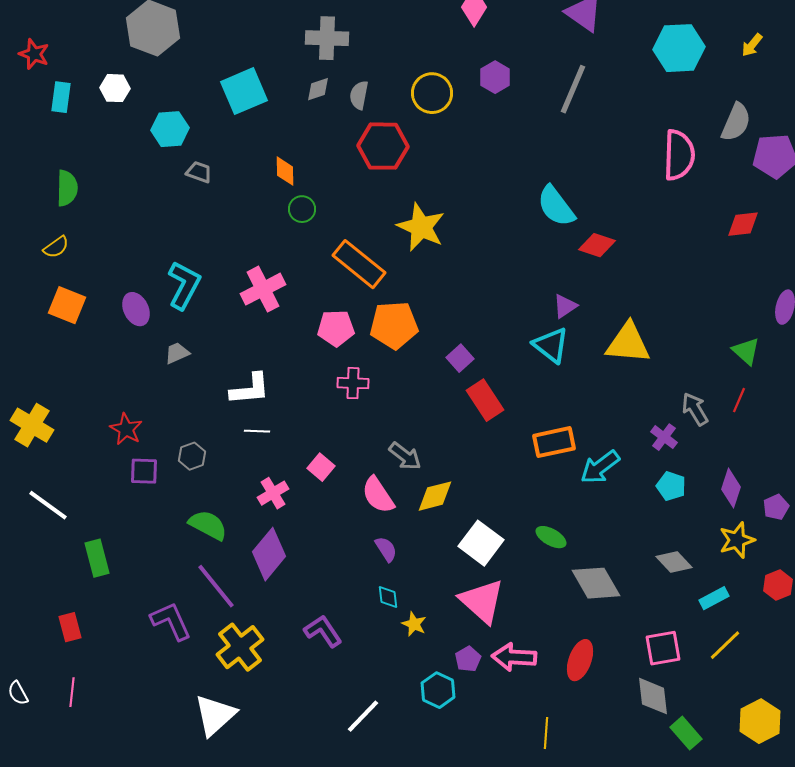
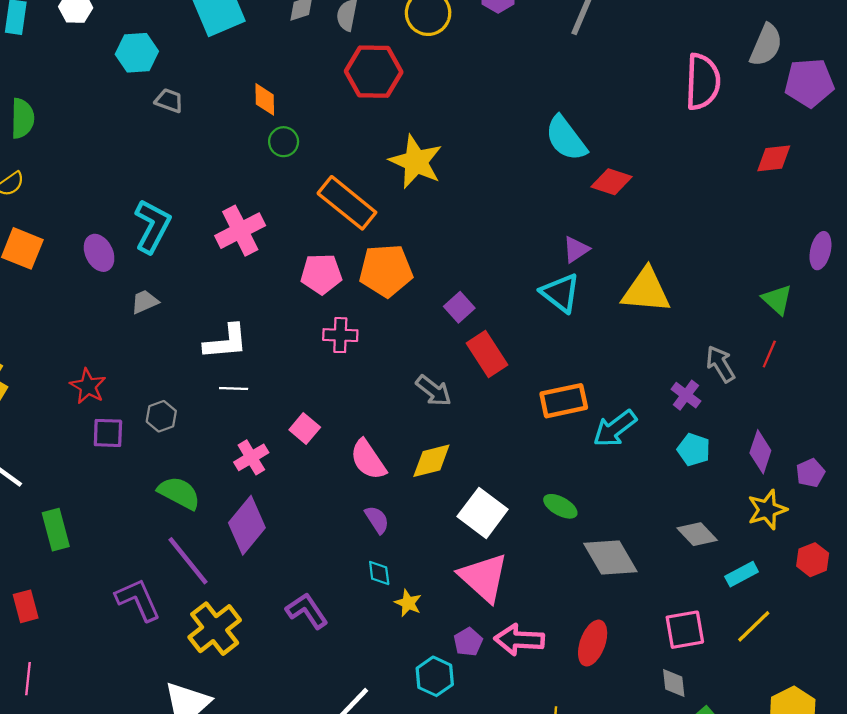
gray arrow: (405, 456) -> (434, 391), moved
gray diamond: (653, 696) -> (674, 683), size x0.7

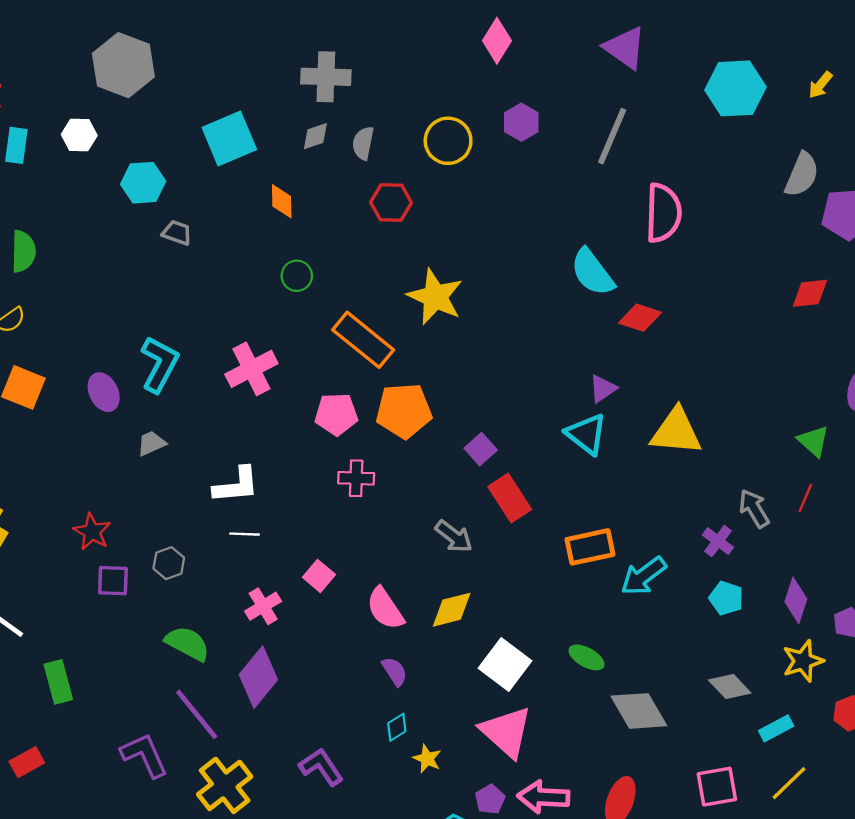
red hexagon: (374, 72) -> (391, 202), size x0.7
pink semicircle: (703, 82) -> (663, 213), moved
orange diamond: (265, 99) -> (282, 201), moved
cyan diamond: (379, 573) -> (397, 727), turned 64
red rectangle: (26, 606) -> (27, 762), turned 76

